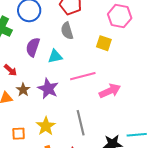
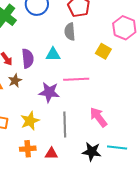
purple semicircle: (33, 47) -> (28, 58), moved, turned 144
purple star: (48, 89) -> (49, 92), moved, turned -30
pink arrow: (110, 91) -> (98, 117), moved, turned -115

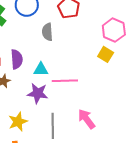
gray semicircle: (70, 32) -> (47, 32), moved
yellow square: (103, 51) -> (106, 54), moved
cyan triangle: (53, 54) -> (41, 69), moved

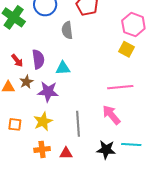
pink line: (65, 81) -> (120, 87), moved
purple star: (38, 93) -> (48, 92), moved

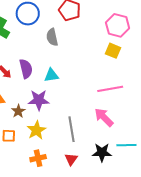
brown star: (26, 82) -> (18, 111), moved
red triangle: (66, 153) -> (71, 159), moved, turned -48

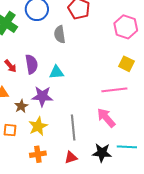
yellow square: (113, 51) -> (126, 64), moved
red triangle: (71, 159) -> (71, 157), turned 32

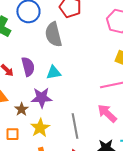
gray semicircle: (60, 34) -> (53, 34), size x1.4

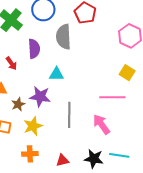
purple semicircle: (28, 67) -> (34, 49), moved
gray line: (75, 126) -> (69, 115), moved

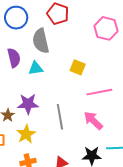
yellow square: (127, 73) -> (78, 67), moved
cyan triangle: (57, 74) -> (36, 68), moved

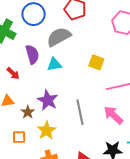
gray semicircle: (41, 41) -> (59, 37), turned 75
purple star: (28, 104) -> (48, 100), turned 30

